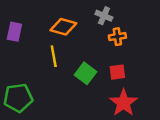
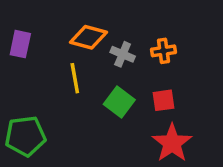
gray cross: (104, 16) -> (123, 54), moved

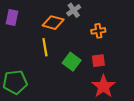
purple rectangle: (20, 44) -> (12, 17), moved
gray cross: (123, 54) -> (74, 10), moved, turned 32

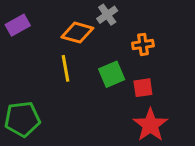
purple rectangle: (12, 17) -> (18, 25), turned 49
green square: (72, 62) -> (112, 74), moved, turned 30

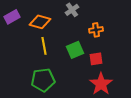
orange diamond: (77, 33) -> (40, 22), moved
green pentagon: (22, 119) -> (43, 80), moved

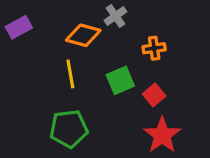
orange diamond: (40, 22) -> (83, 35), moved
red square: (96, 59) -> (154, 95), turned -32

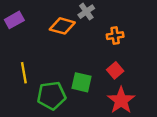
yellow line: (70, 74) -> (24, 73), moved
green square: (120, 80) -> (81, 82), moved, turned 36

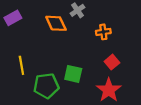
orange diamond: (62, 26) -> (56, 23), turned 50
red square: (115, 70) -> (112, 62), moved

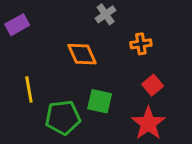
orange diamond: (56, 23) -> (82, 54), moved

